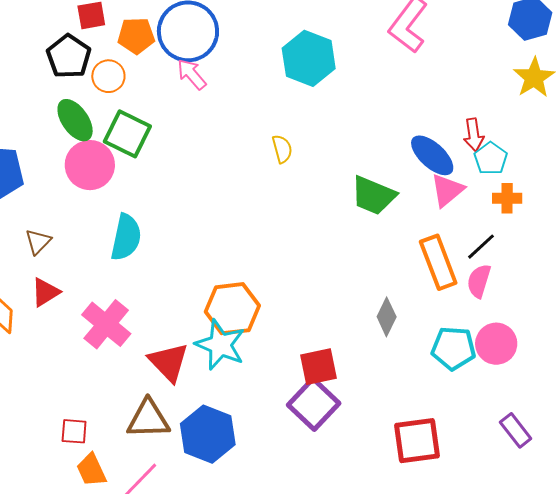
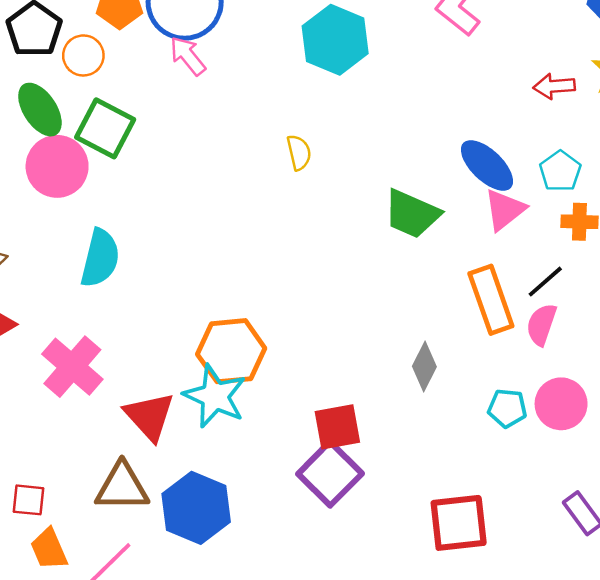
red arrow: (474, 135) -> (554, 86), moved, turned 92
cyan pentagon: (453, 348) -> (507, 408), size x0.7

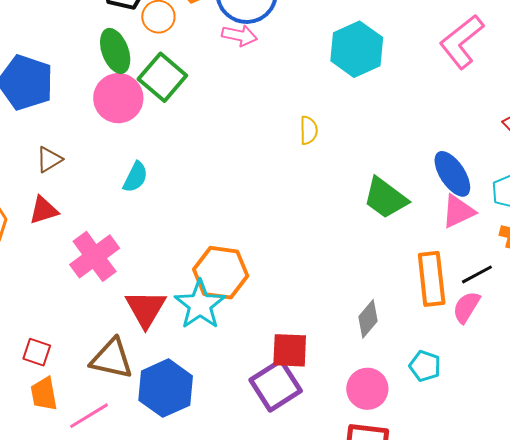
pink arrow: (188, 56) -> (239, 35), turned 128
cyan semicircle: (100, 258) -> (135, 177), size x0.7
pink circle: (561, 404) -> (367, 389), moved

